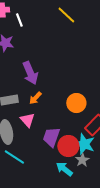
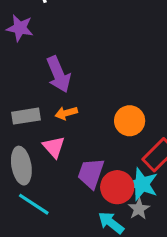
orange arrow: (35, 98) -> (66, 113), turned 32

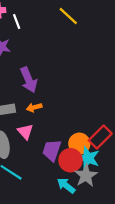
orange circle: (130, 121) -> (79, 144), moved
gray star: (139, 209) -> (86, 176), size x1.5

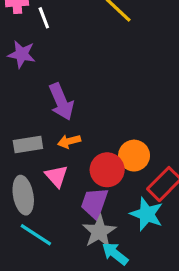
orange circle: (79, 144) -> (134, 156), moved
red circle: (70, 160) -> (107, 170), moved
gray star: (86, 176) -> (99, 232), moved

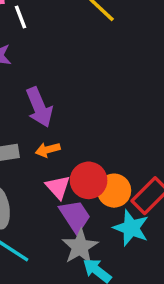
orange circle: (134, 156) -> (114, 191), moved
pink triangle: (56, 176) -> (58, 187), moved
purple trapezoid: (94, 203) -> (75, 216), turned 128

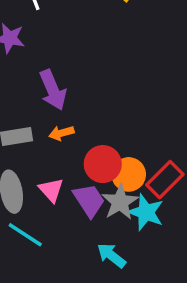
pink triangle: (58, 187) -> (51, 190), moved
gray star: (80, 247) -> (120, 202), moved

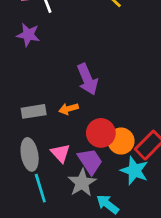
purple arrow: (53, 90) -> (87, 79), moved
gray star: (120, 202) -> (82, 183), moved
cyan line: (25, 235) -> (40, 188), turned 40

